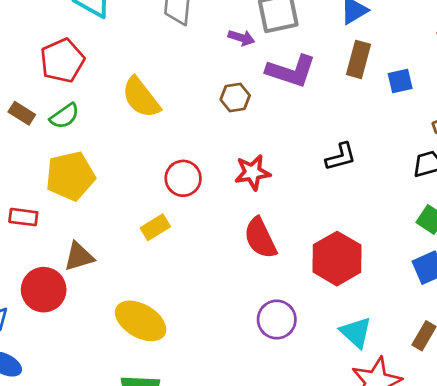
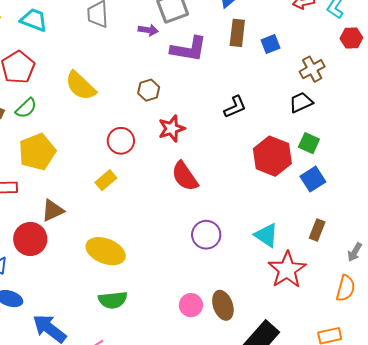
brown hexagon: (235, 98) -> (149, 90), moved
red hexagon: (337, 259) -> (272, 156), moved

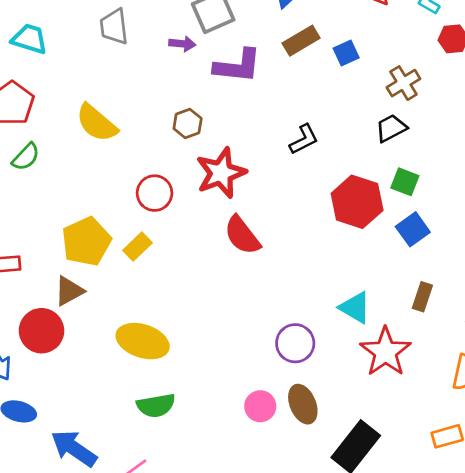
brown rectangle: (237, 33) -> (301, 41), turned 56
red star: (172, 129) -> (221, 173), size x1.4
yellow pentagon: (37, 152) -> (86, 241), moved
purple circle: (206, 235) -> (295, 343), moved

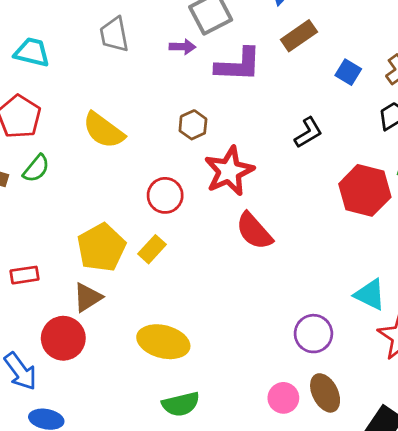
blue square: (346, 53) -> (348, 72), moved, turned -30

